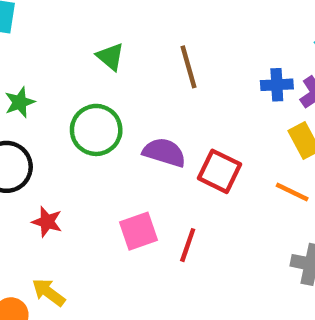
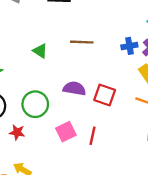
green triangle: (110, 57) -> (40, 51), moved
brown line: (188, 67) -> (82, 42), turned -65
green circle: (96, 130) -> (35, 104), moved

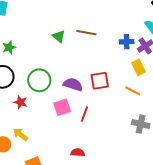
green triangle: (40, 51) -> (59, 36), moved
purple semicircle: (74, 89) -> (73, 84), moved
red square: (105, 95) -> (100, 81), turned -36

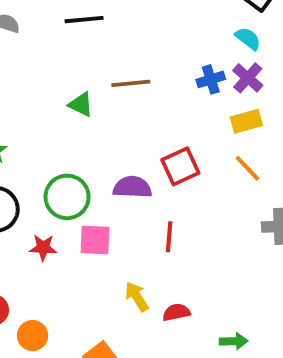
yellow rectangle: (139, 67) -> (246, 121), turned -63
orange line: (133, 91) -> (247, 168), turned 35
pink square: (62, 107) -> (95, 240), moved, turned 36
yellow arrow: (21, 134) -> (137, 297), moved, turned 35

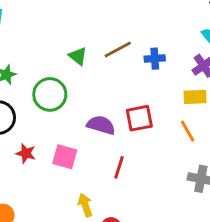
blue cross: (211, 79) -> (155, 59), moved
brown line: (131, 83) -> (118, 49), turned -36
green circle: (67, 197) -> (50, 94), moved

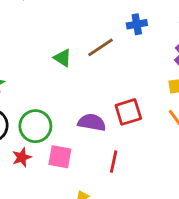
blue cross: (155, 59) -> (137, 24), moved
green circle: (50, 94) -> (35, 126), moved
red star: (26, 153) -> (22, 157), turned -30

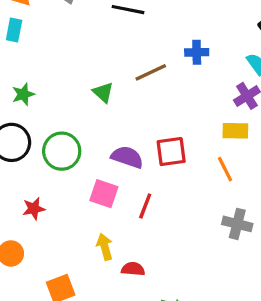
green triangle: (63, 58) -> (103, 92), moved
red star: (22, 157) -> (34, 209), moved
pink square: (60, 157) -> (104, 194), moved

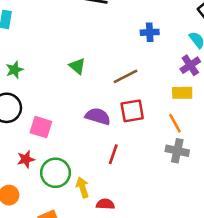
brown line: (151, 72) -> (125, 76), moved
green circle: (62, 151) -> (55, 173), moved
pink square: (104, 194) -> (41, 127), moved
gray cross: (237, 224) -> (177, 151), moved

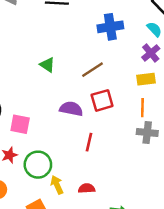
blue cross: (150, 32) -> (110, 27), size x1.5
orange line: (175, 123) -> (142, 108), turned 36
yellow arrow: (82, 187) -> (57, 185), moved

